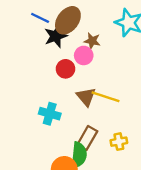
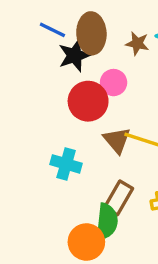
brown ellipse: (68, 20) -> (91, 33), turned -40
brown star: (92, 41) -> (137, 43), moved
red circle: (65, 69) -> (88, 101), size x1.5

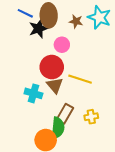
red circle: (88, 101) -> (52, 67), moved
brown triangle: (117, 140) -> (55, 85), moved

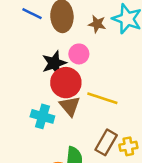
black star: (39, 28) -> (54, 63), moved
brown rectangle: (65, 114) -> (106, 142), moved
yellow cross: (91, 117) -> (128, 146), moved

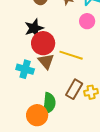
pink circle: (79, 54) -> (87, 21), moved

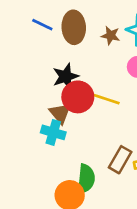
yellow line: (71, 55) -> (104, 98), moved
brown triangle: (46, 61) -> (60, 113), moved

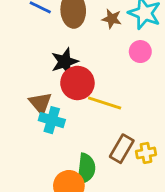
yellow line: (104, 98) -> (105, 103), moved
brown triangle: (60, 113) -> (40, 103), moved

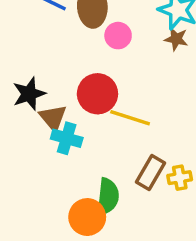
brown star: (112, 19) -> (176, 39), moved
pink circle: (140, 52) -> (118, 36), moved
black star: (65, 62) -> (29, 94), moved

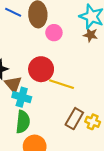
yellow cross: (180, 178) -> (93, 122), turned 32
green semicircle: (108, 196) -> (23, 122), moved

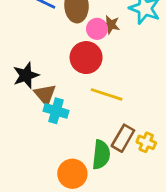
brown star: (90, 35) -> (111, 25), moved
red circle: (41, 69) -> (86, 58), moved
green semicircle: (23, 122) -> (101, 155), moved

